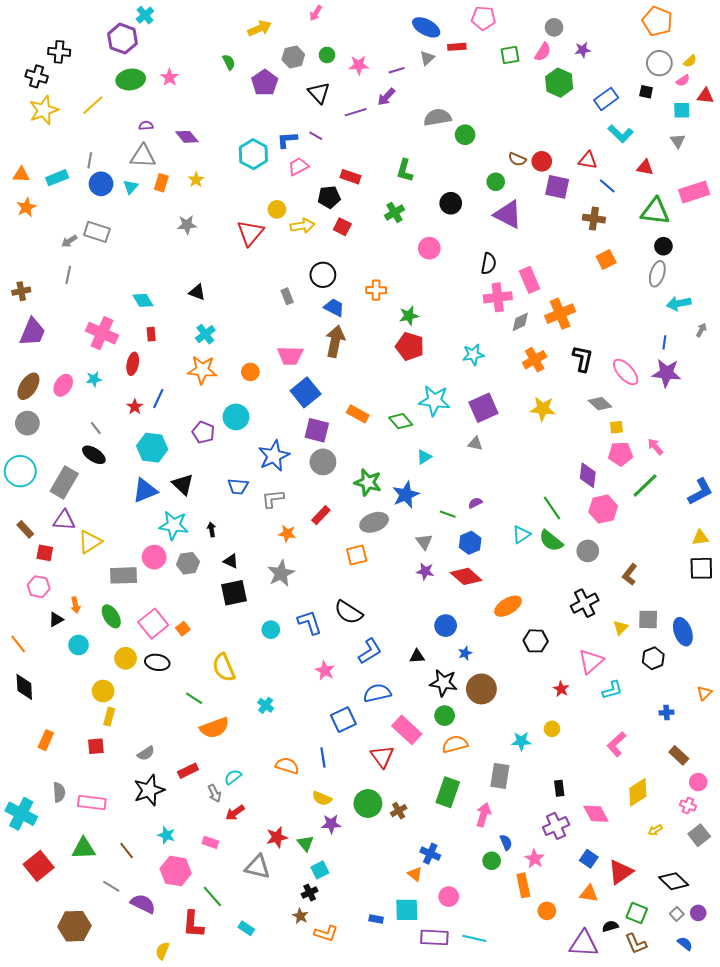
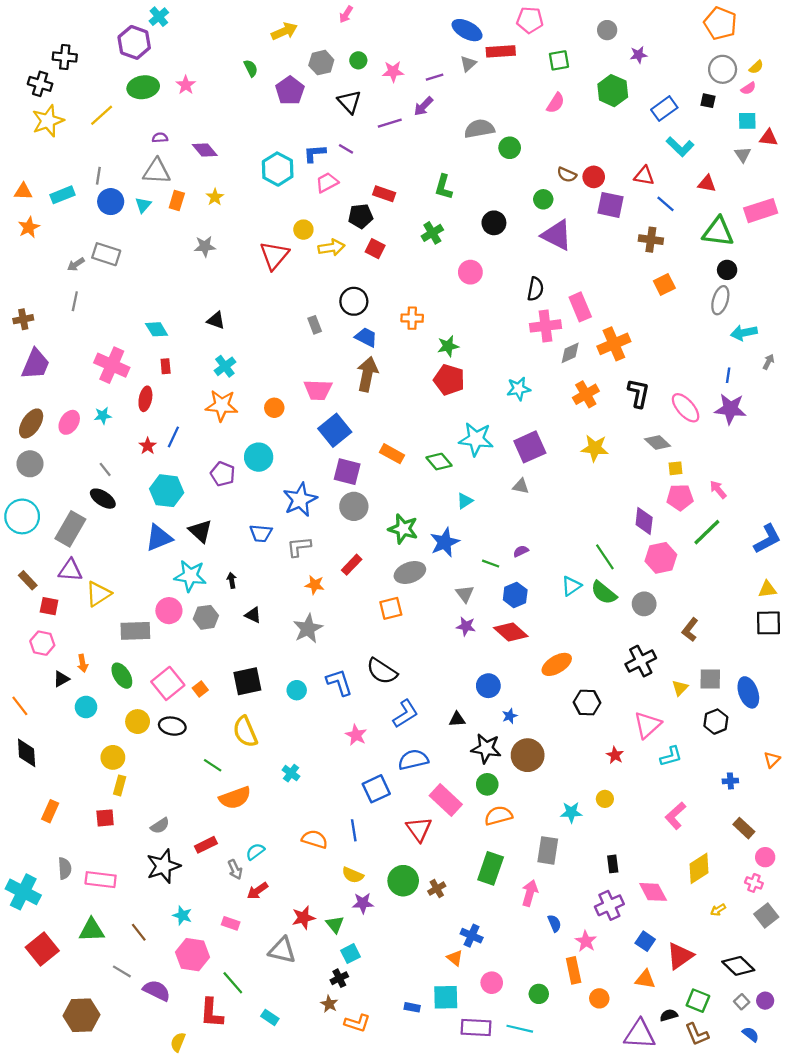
red rectangle: (457, 47) -> (501, 51), size x1.4
pink semicircle: (543, 52) -> (556, 103), moved
red triangle: (705, 96) -> (769, 138), moved
black square: (234, 593) -> (247, 681), moved
green circle: (492, 861) -> (539, 994), moved

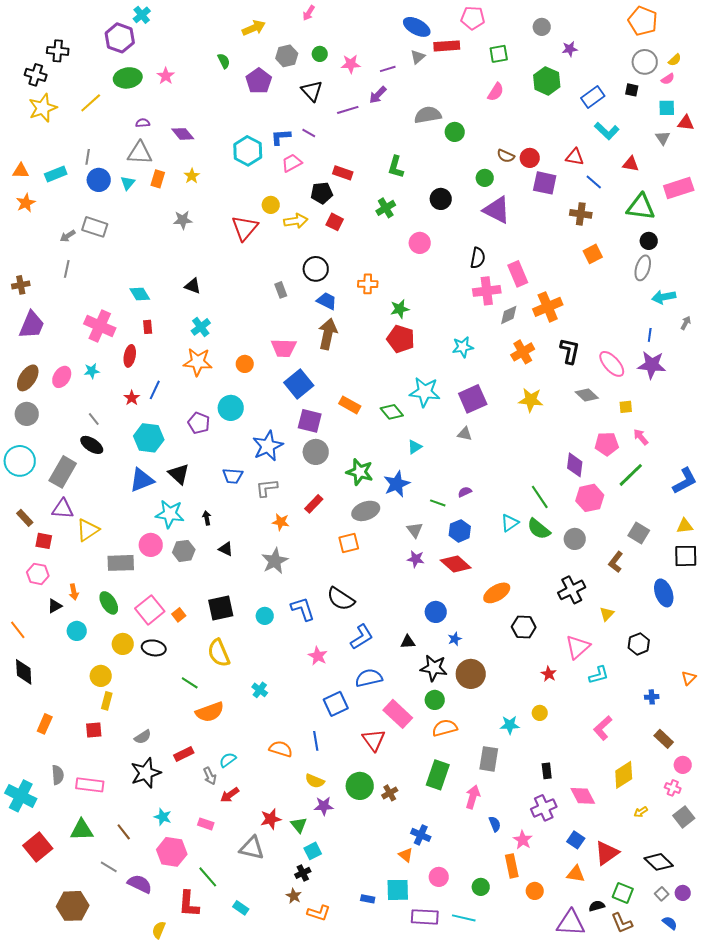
yellow square: (675, 468) -> (626, 407), moved
gray square: (710, 679) -> (639, 533), moved, turned 30
blue ellipse: (748, 692) -> (664, 593), moved

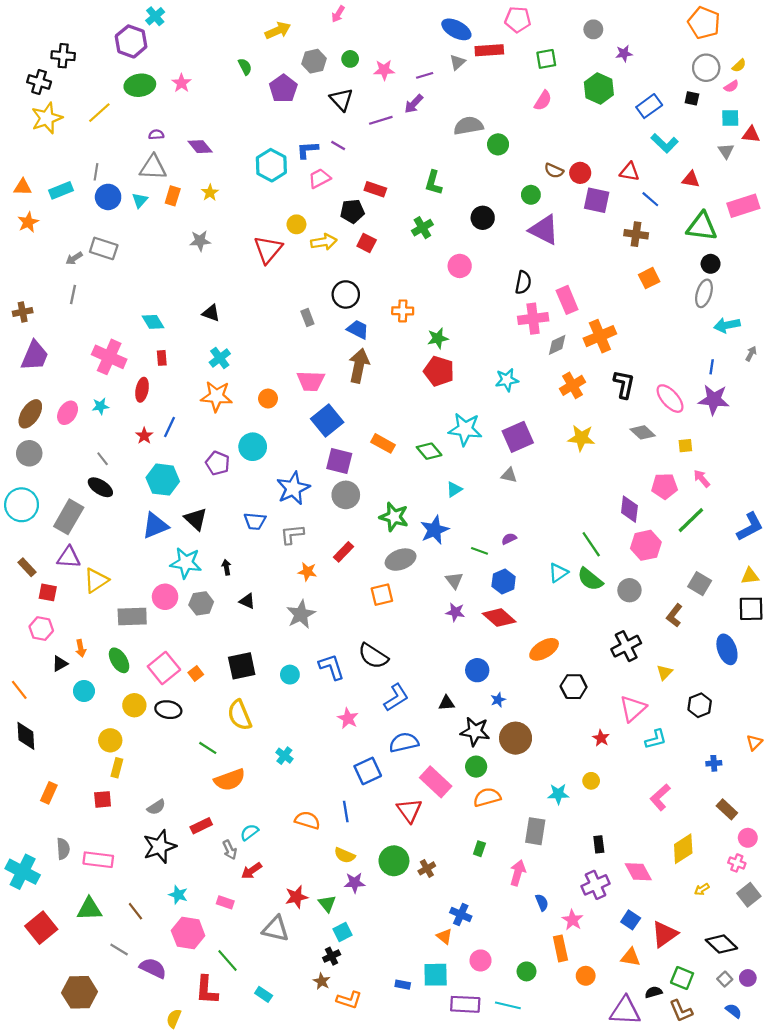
green rectangle: (438, 775) -> (479, 849), size x0.5

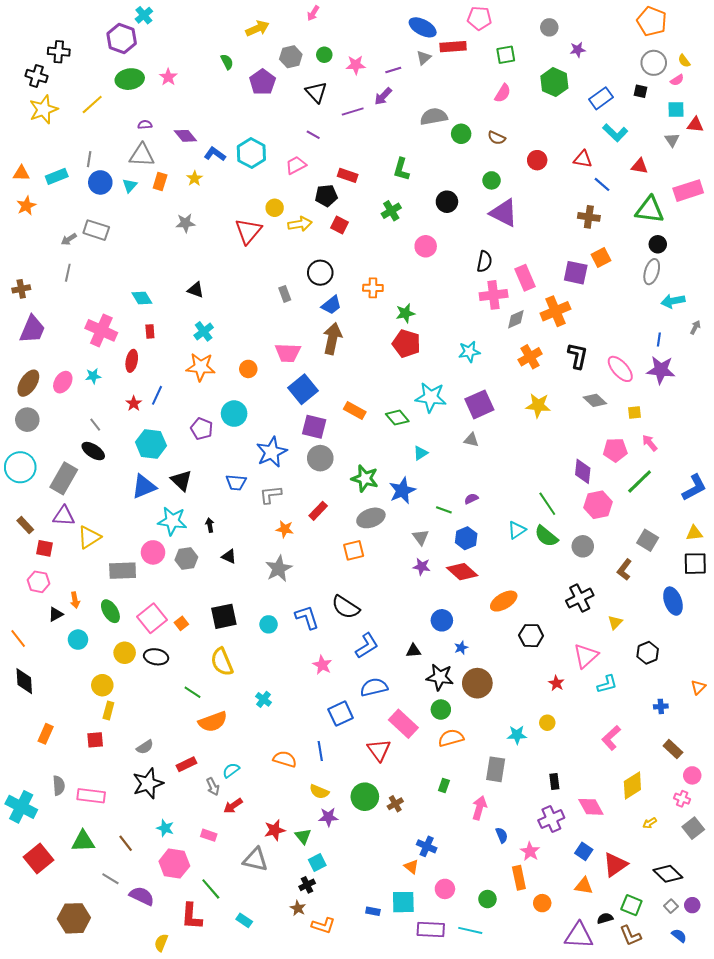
yellow semicircle: (739, 66) -> (684, 61), turned 96
blue L-shape: (307, 150) -> (215, 154), moved, turned 40
brown semicircle: (554, 171) -> (497, 138), moved
purple square: (597, 200) -> (576, 273), moved
blue trapezoid: (358, 330) -> (331, 305), turned 115

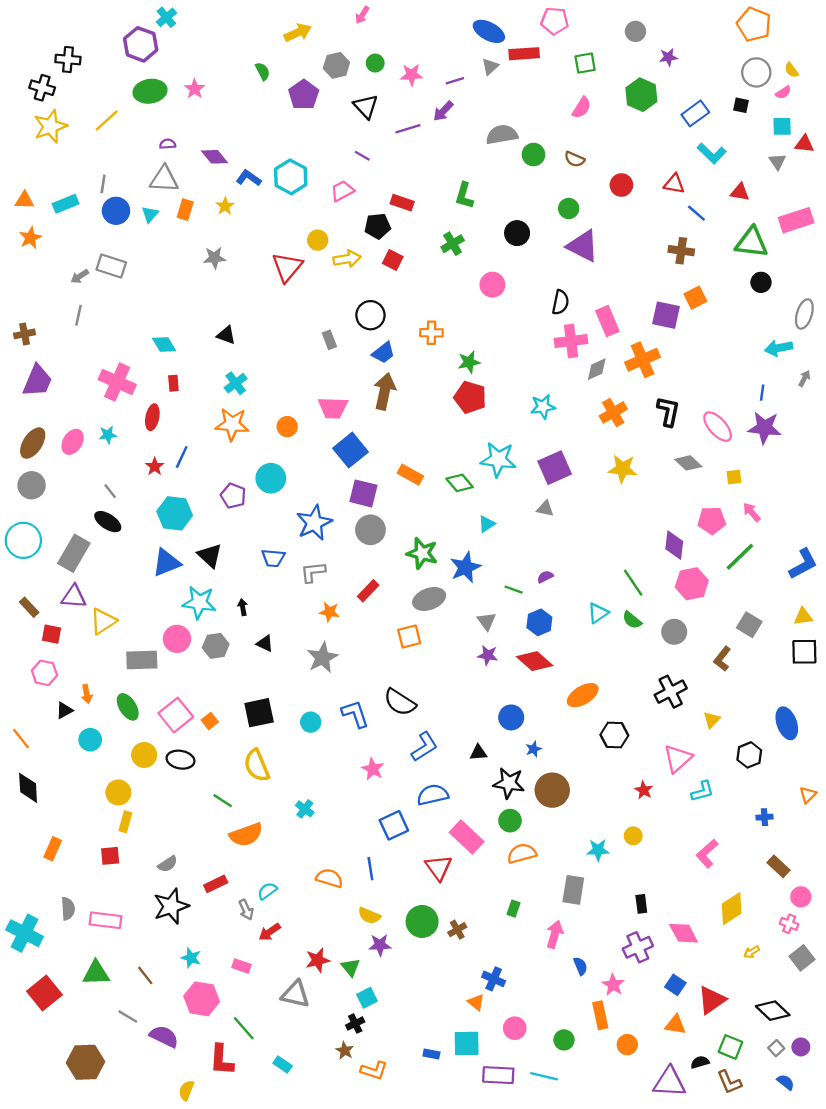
gray ellipse: (652, 272) -> (804, 314), moved
green semicircle: (546, 536) -> (632, 620), size x0.7
blue ellipse: (673, 601) -> (787, 723), moved

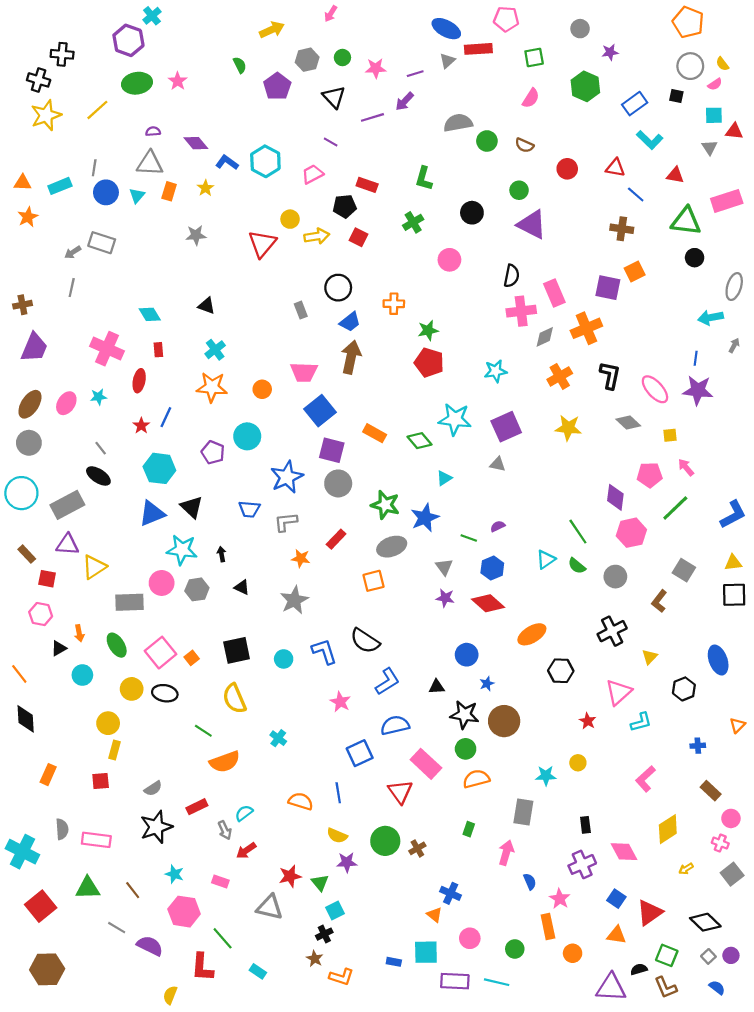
gray rectangle: (74, 553) -> (67, 505), turned 32
brown hexagon: (86, 1062) -> (47, 969), moved

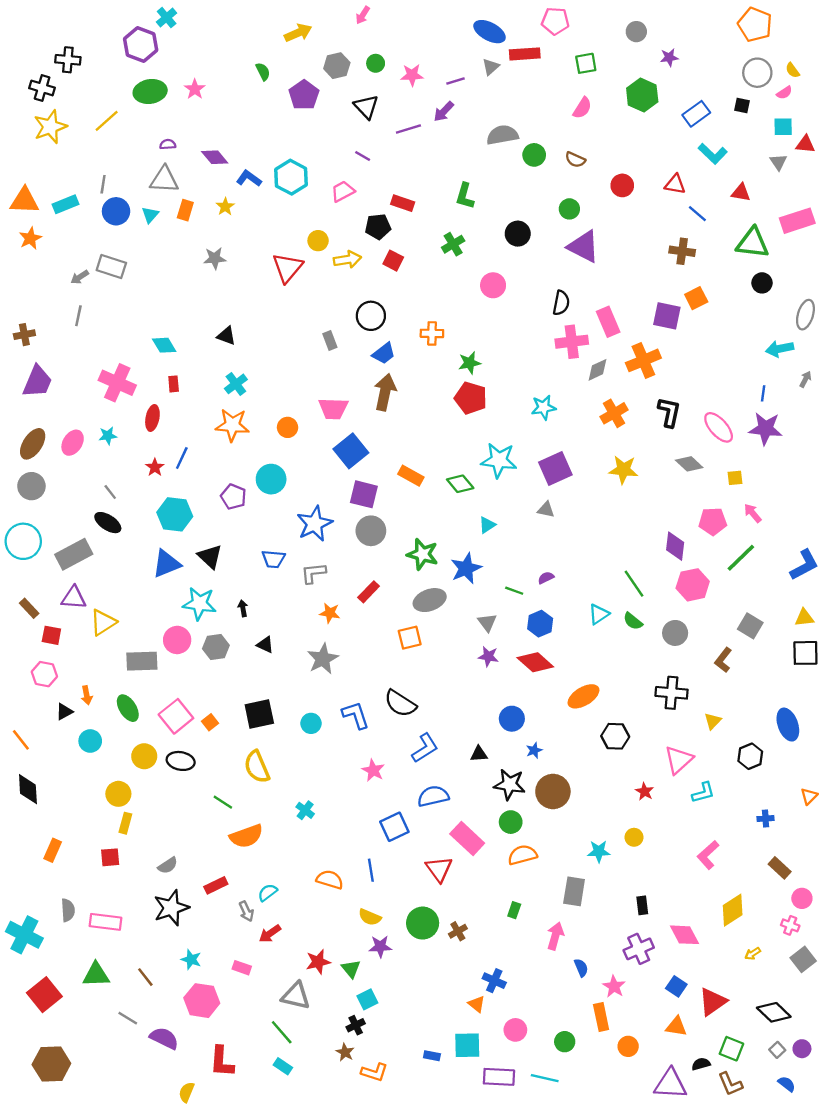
orange triangle: (22, 183) -> (24, 201), size x1.5
black cross: (612, 631) -> (672, 693), turned 32
green line: (223, 938) -> (282, 1032), moved

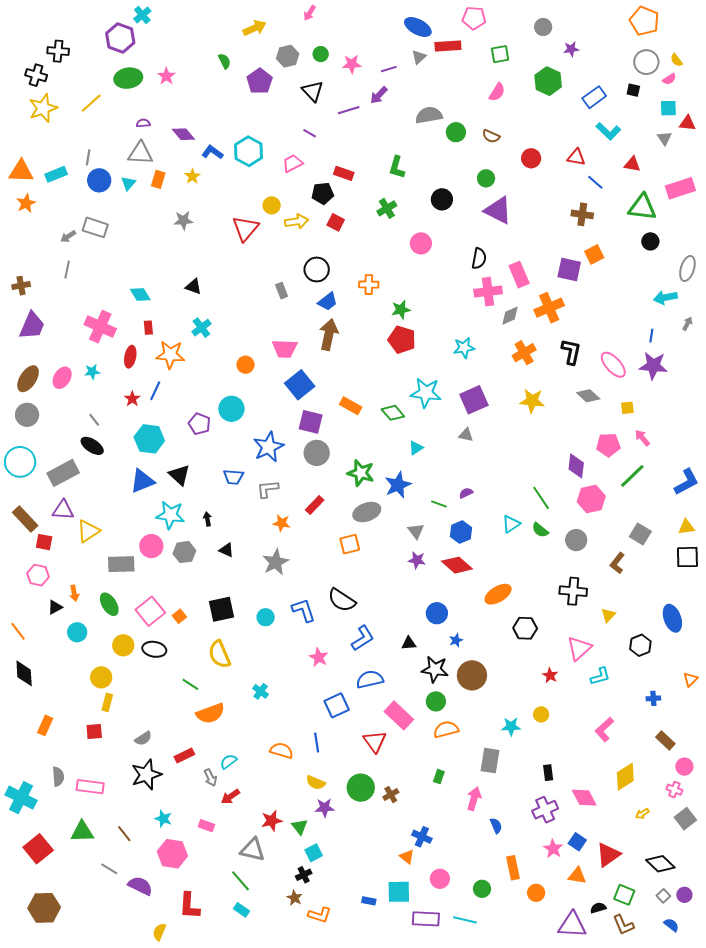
orange star: (232, 425) -> (170, 355), moved
brown rectangle: (29, 608) -> (25, 519), size x1.5
pink star: (614, 986) -> (553, 849), moved

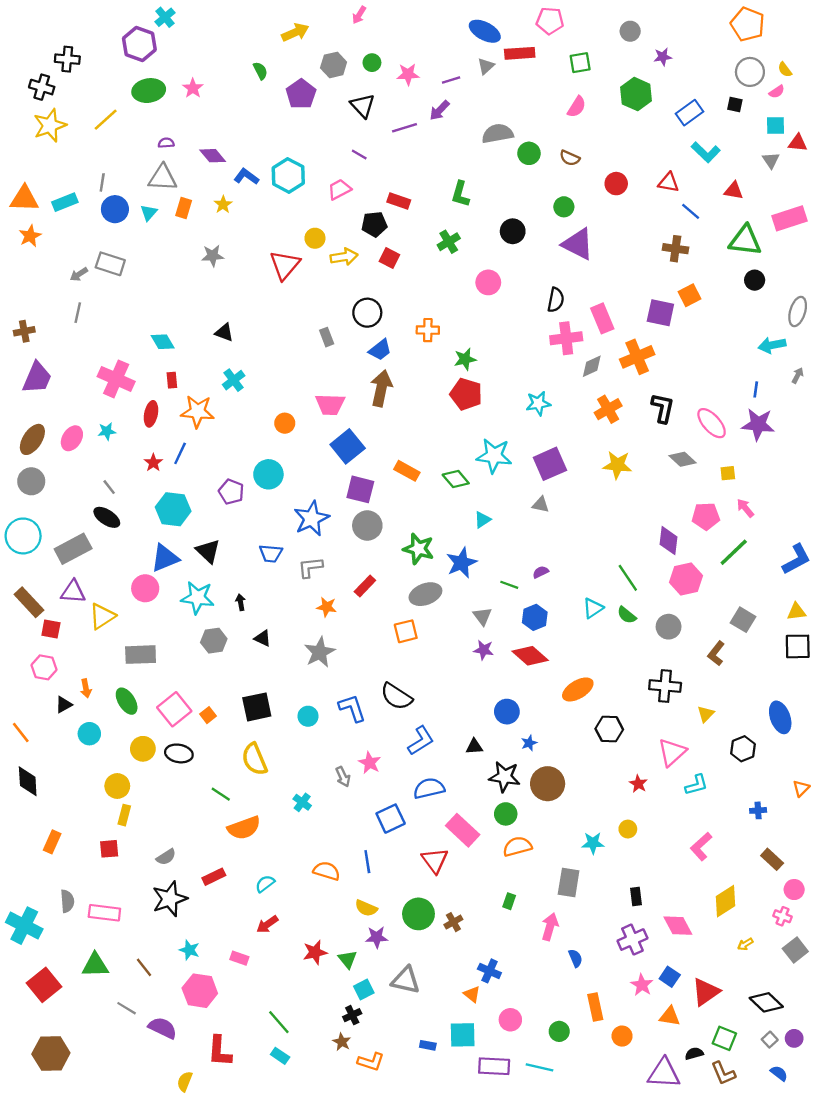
pink circle: (151, 546) -> (145, 588), moved
gray arrow: (210, 778) -> (343, 777), moved
gray triangle: (253, 850) -> (406, 980), moved

